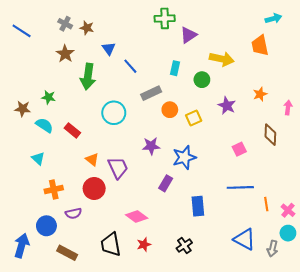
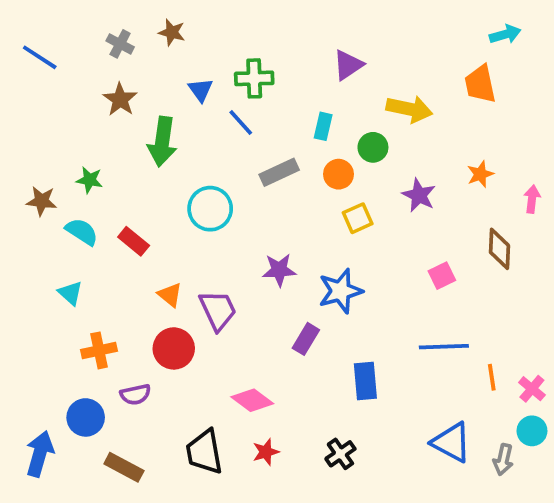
green cross: (165, 18) -> (254, 78), moved
brown star: (87, 28) -> (172, 32), moved
orange circle: (170, 110) -> (338, 174), moved

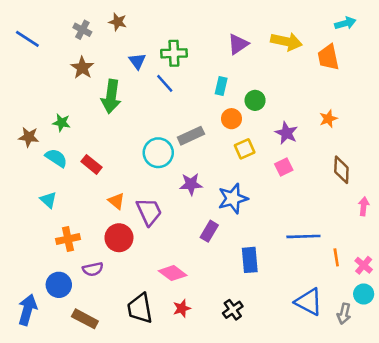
yellow arrow: (409, 109) -> (286, 41), moved
gray rectangle: (279, 172) -> (191, 136), moved
pink arrow: (532, 199) -> (364, 206), moved
cyan circle: (210, 209) -> (158, 153), moved
pink square: (442, 276) -> (284, 167), moved

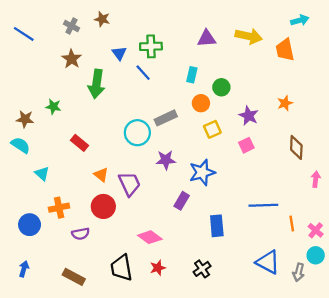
purple triangle: (238, 44) -> (207, 38), turned 30
cyan semicircle: (56, 158) -> (20, 145), moved
blue circle: (59, 285) -> (30, 225), moved
blue arrow: (27, 310) -> (24, 269), size x0.6

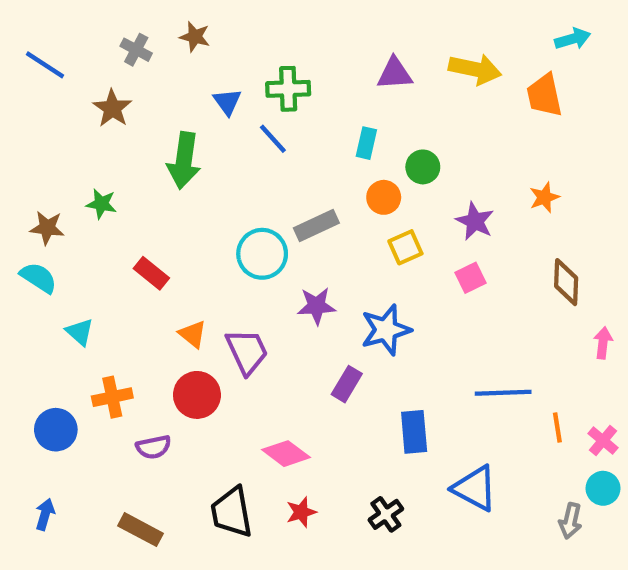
brown star: (72, 59) -> (112, 108), moved
blue triangle: (268, 262) -> (475, 488), moved

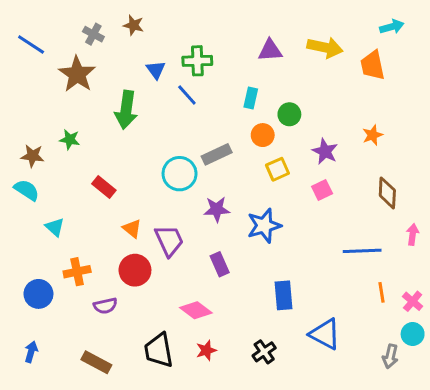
brown star: (112, 108) -> (77, 74), size x1.4
purple rectangle: (347, 384) -> (220, 264), moved, turned -55
blue line: (503, 393) -> (362, 251), moved

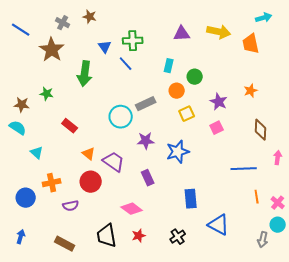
purple trapezoid: (169, 240) -> (114, 162), turned -30

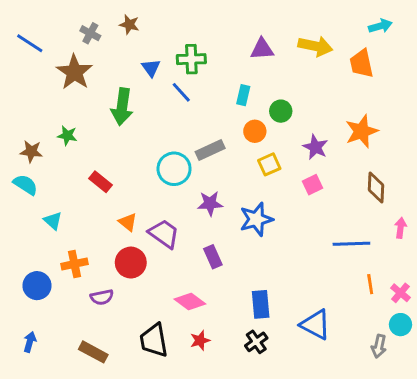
orange star: (251, 91) -> (362, 131), size x1.6
blue rectangle: (191, 199) -> (261, 304), moved

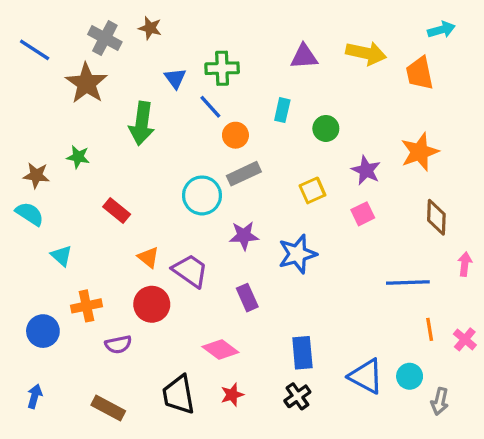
gray cross: (90, 33) -> (105, 38), size x1.4
orange circle: (255, 131) -> (235, 135), moved
cyan circle: (400, 325) -> (410, 376), moved

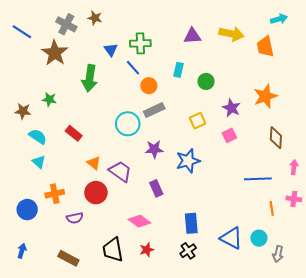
cyan semicircle: (30, 214) -> (38, 136), moved
pink cross: (465, 339) -> (294, 199), moved, turned -32

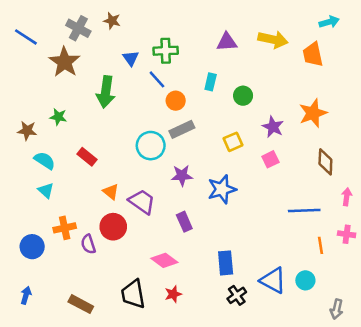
purple semicircle: (75, 218) -> (88, 244), moved, turned 84
black cross: (188, 251) -> (237, 295), moved
gray arrow: (278, 254) -> (337, 309), moved

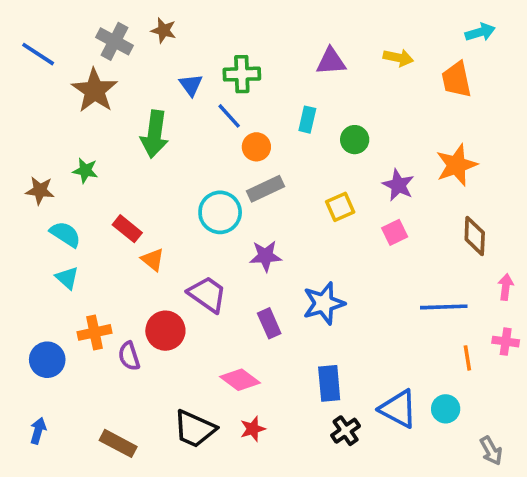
yellow arrow: (273, 39) -> (398, 58), size x0.7
blue star: (222, 189) -> (324, 303), moved
orange triangle: (111, 192) -> (153, 260), moved
black trapezoid: (133, 294) -> (195, 429), turned -56
gray arrow: (337, 309) -> (491, 451), turned -42

